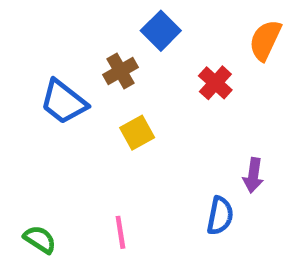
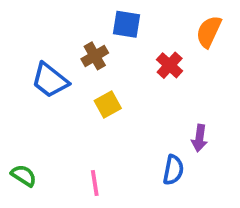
blue square: (161, 31) -> (127, 24), turned -36
green semicircle: (40, 239) -> (24, 176), moved

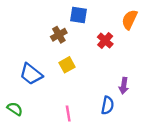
blue trapezoid: (50, 80) -> (31, 74), moved
pink line: (95, 183) -> (68, 113), moved

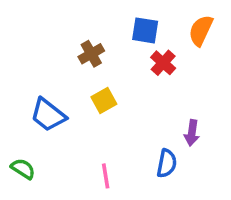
blue square: (79, 15) -> (145, 30), moved

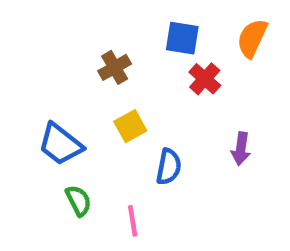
purple arrow: (192, 133) -> (241, 149), moved
blue semicircle: (167, 163) -> (169, 167), moved
green semicircle: (23, 169) -> (78, 201), moved, turned 30

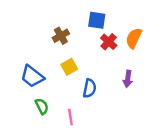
orange semicircle: (252, 38) -> (134, 38), moved

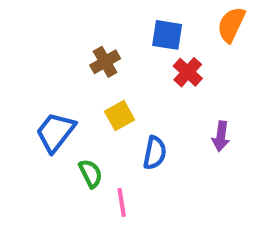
orange semicircle: (134, 38) -> (231, 25), moved
blue trapezoid: (32, 76) -> (55, 132), turned 90
green semicircle: (42, 106) -> (91, 173), moved

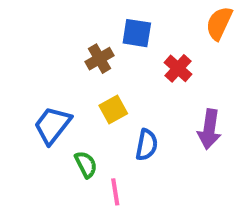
blue square: (167, 35) -> (137, 33), moved
purple arrow: (221, 136) -> (209, 129), size x1.4

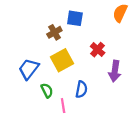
red cross: (178, 68) -> (98, 50), moved
yellow square: (113, 110) -> (62, 60), size x1.5
blue semicircle: (147, 145) -> (81, 89), moved

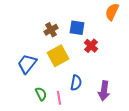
blue square: (75, 18) -> (77, 28), moved
purple arrow: (115, 71) -> (104, 91), moved
green semicircle: (47, 90) -> (41, 94), moved

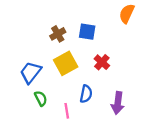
red cross: (91, 46) -> (102, 62), moved
green semicircle: (41, 94) -> (41, 98), moved

